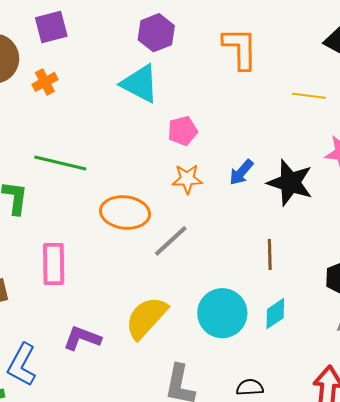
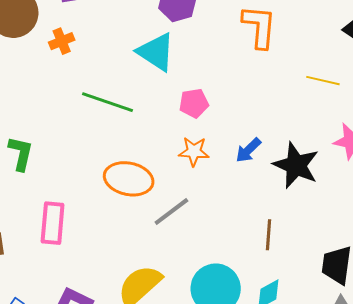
green line: (60, 163) -> (108, 102), moved

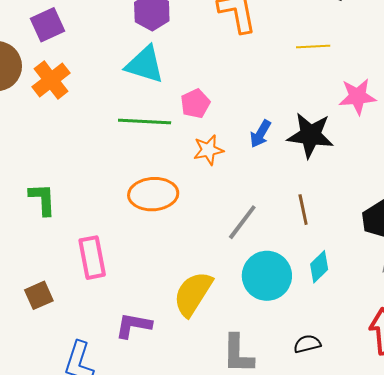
orange cross: (62, 41) -> (51, 80), size x1.5
green line: (108, 102) -> (145, 122), moved
gray line: (171, 211) -> (242, 222), moved

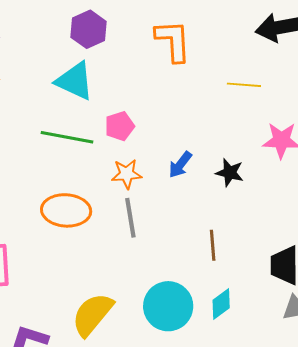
black star: (310, 135) -> (230, 173), size x0.6
gray line: (242, 222) -> (130, 218), moved, turned -54

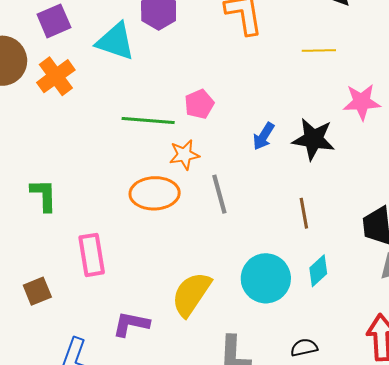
cyan triangle: (75, 81) -> (115, 41), moved
black star: (230, 173) -> (313, 139), size x1.5
orange star: (127, 174) -> (184, 155), moved

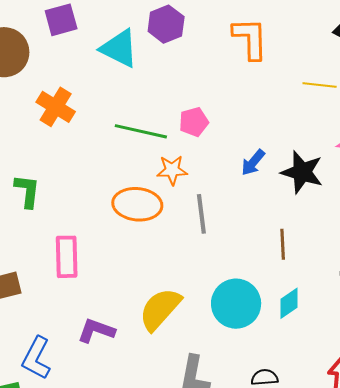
orange cross: (56, 76) -> (56, 107), moved, turned -30

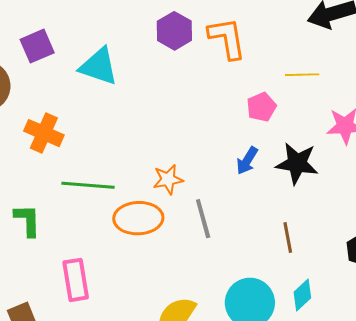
purple hexagon: (166, 24) -> (174, 31), moved
pink pentagon: (194, 122) -> (261, 107), moved
green line: (141, 131) -> (88, 185), moved

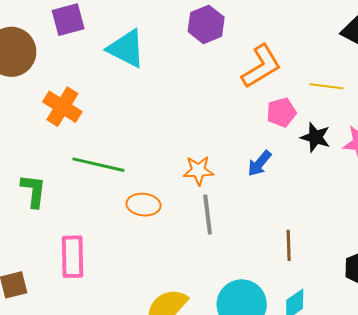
orange L-shape: (227, 38) -> (261, 66), moved, turned 60
black star: (297, 163) -> (315, 137), moved, size x0.7
orange star: (168, 179) -> (198, 170), moved
orange ellipse: (138, 218) -> (144, 205), size x0.7

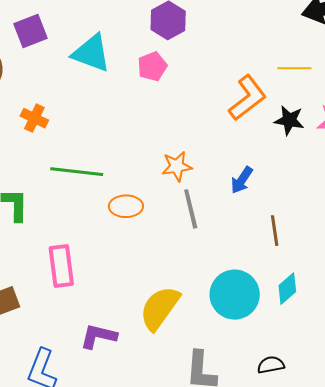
orange L-shape: (261, 66) -> (247, 98), moved
orange cross: (62, 107) -> (34, 118), size x0.7
pink pentagon: (281, 112) -> (152, 66), moved
blue arrow: (259, 163) -> (242, 180), moved

